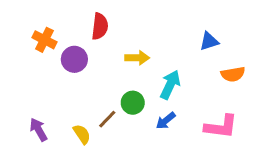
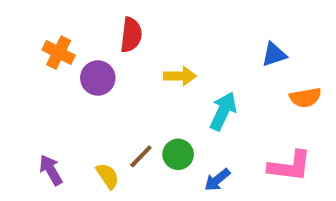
green circle: (133, 103) -> (178, 154), moved
blue arrow: (166, 121) -> (217, 180), moved

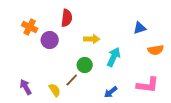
green circle: (178, 154) -> (85, 65), moved

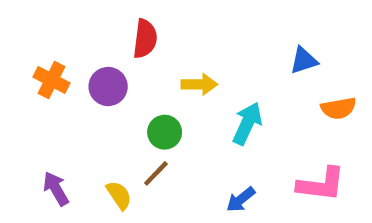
orange cross: (30, 27) -> (52, 80), moved
green circle: (85, 65) -> (165, 132), moved

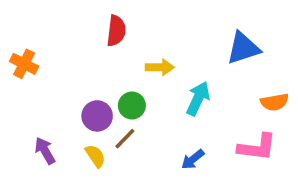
blue triangle: (304, 60) -> (243, 48), size x1.5
orange cross: (52, 80) -> (24, 64), moved
purple circle: (108, 87) -> (97, 116), moved
orange semicircle: (339, 108) -> (275, 102), moved

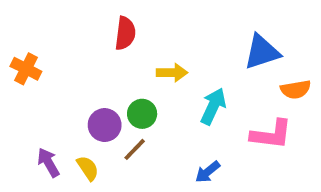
orange semicircle: (275, 102) -> (296, 89), moved
pink L-shape: (257, 147) -> (271, 134), moved
yellow semicircle: (95, 156) -> (88, 168), moved

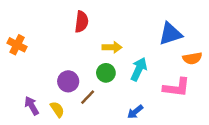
green circle: (142, 114) -> (106, 73), moved

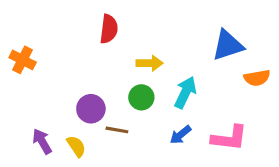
pink L-shape: (177, 87) -> (229, 138), moved
brown line: (88, 97) -> (117, 130), turned 56
blue arrow: (135, 112) -> (180, 135), moved

